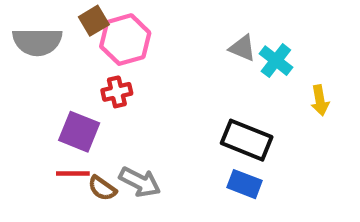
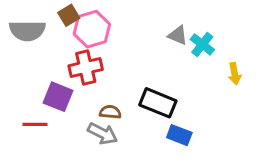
red cross: (117, 92) -> (86, 68), size x1.5
black rectangle: (247, 140) -> (158, 103), moved
red line: (73, 174) -> (35, 124), moved
brown semicircle: (102, 188) -> (110, 112), moved, turned 150

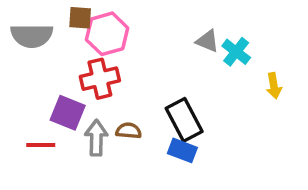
brown square: (69, 15) -> (80, 18), turned 35
black rectangle: (158, 103) -> (184, 120), turned 40
gray arrow: (103, 134) -> (96, 138), moved, turned -116
blue rectangle: (179, 135) -> (182, 150), moved

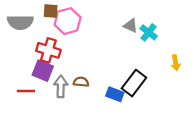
red cross: (100, 79) -> (48, 50), moved, turned 30
yellow arrow: (274, 86) -> (176, 63), moved
black rectangle: (184, 120) -> (134, 83), moved, turned 65

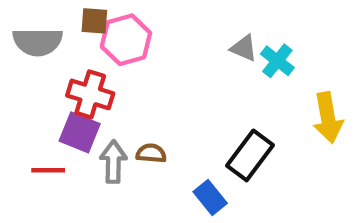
yellow arrow: (176, 63) -> (328, 118), size x1.6
blue rectangle: (115, 94) -> (210, 198), moved, turned 30

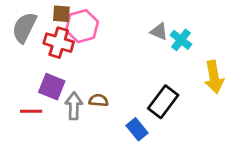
gray semicircle: (38, 42) -> (24, 27), turned 116
red cross: (90, 94) -> (59, 43), moved

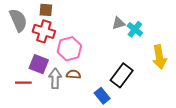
pink hexagon: (82, 26) -> (69, 49), moved
gray semicircle: (24, 27) -> (18, 20), turned 130
gray triangle: (159, 32) -> (119, 23), turned -40

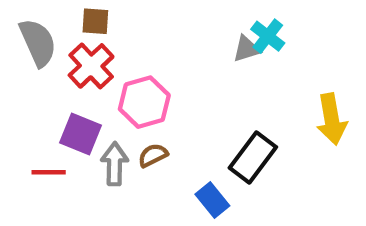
cyan cross: (135, 29) -> (268, 36), moved
red cross: (44, 31) -> (91, 66), turned 30
brown semicircle: (73, 74) -> (153, 155), turned -32

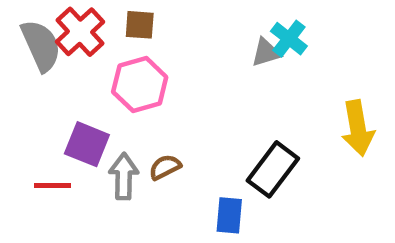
brown square: (95, 21) -> (140, 25), moved
red cross: (91, 66) -> (80, 32), moved
pink hexagon: (144, 102) -> (140, 85), moved
blue rectangle: (212, 200) -> (229, 215), turned 44

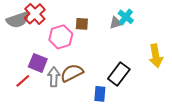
brown square: (140, 25) -> (82, 24), moved
gray semicircle: (41, 45) -> (18, 20), turned 95
brown semicircle: (165, 167) -> (72, 73), size x1.6
red line: (52, 186) -> (23, 81), turned -42

